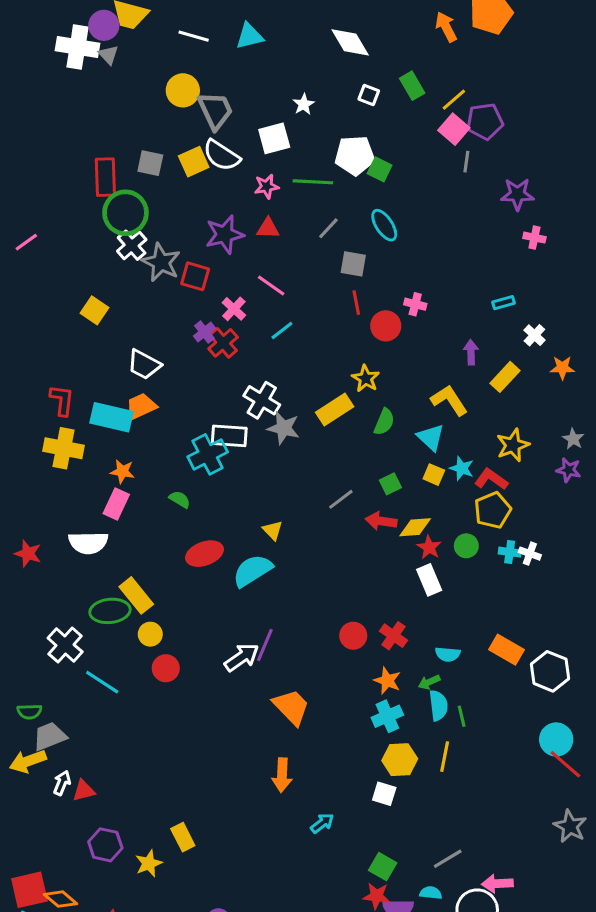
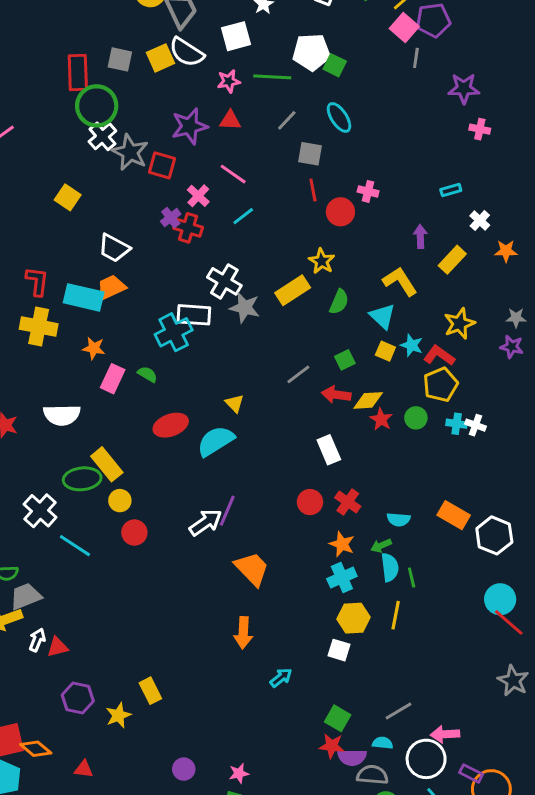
red cross: (223, 343) -> (188, 228), turned -32
gray star: (573, 439) -> (516, 318), turned -30
pink rectangle: (116, 504) -> (113, 379), moved
white rectangle: (429, 580) -> (329, 450), moved

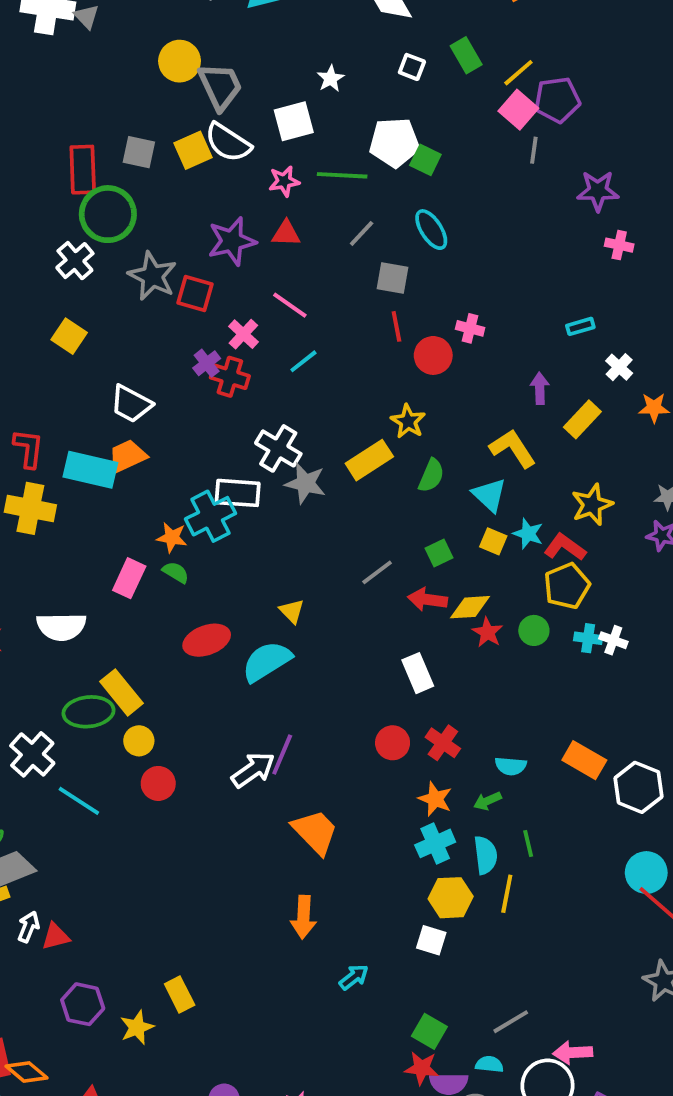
white cross: (102, 136) -> (75, 261), moved
orange star: (94, 348) -> (172, 538), moved
cyan semicircle: (390, 567) -> (486, 855), moved

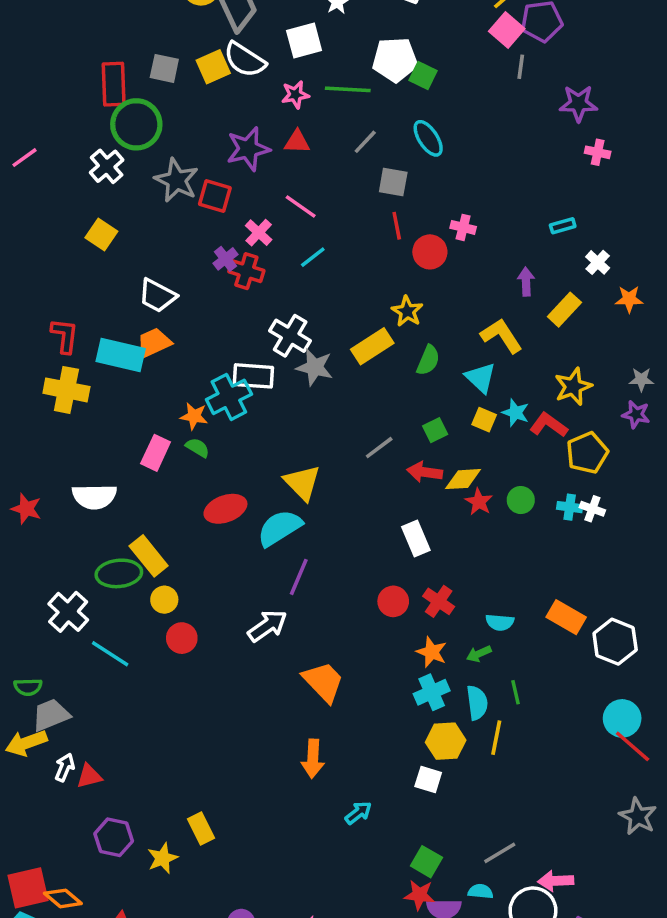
yellow pentagon: (567, 586) -> (587, 453), moved
yellow triangle: (292, 611) -> (302, 483), size x1.6
purple line: (282, 754) -> (299, 577), moved

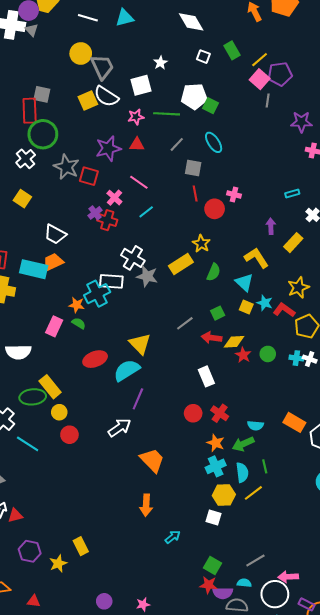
gray square: (164, 68) -> (42, 94), moved
green arrow: (479, 654) -> (243, 444), size x1.5
yellow line: (496, 738) -> (253, 493), turned 42

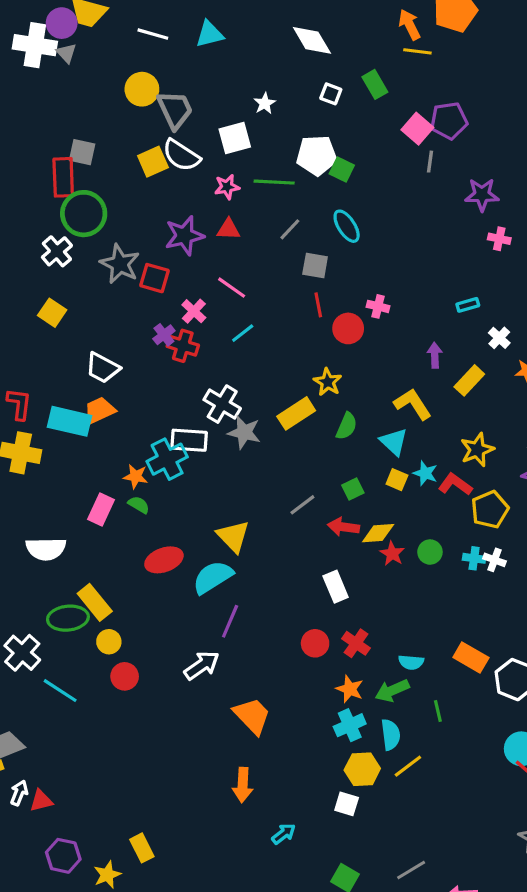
yellow line: (260, 60) -> (417, 51), moved, turned 48
green line: (265, 466) -> (438, 711), moved

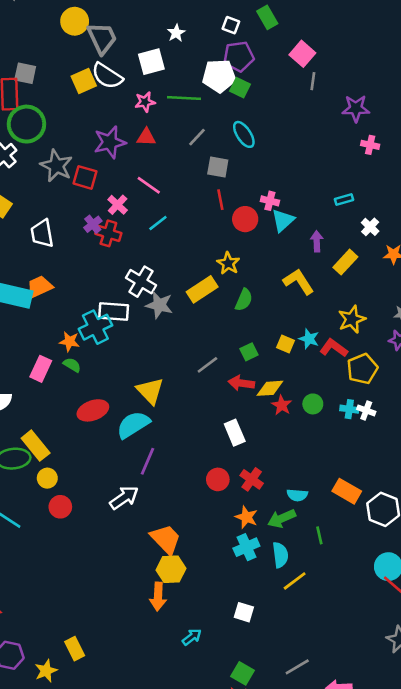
purple pentagon: (449, 121) -> (239, 56), moved
white trapezoid: (103, 368) -> (42, 233), moved, turned 52
cyan triangle: (394, 442) -> (283, 220), moved, turned 35
yellow hexagon: (362, 769) -> (171, 569), moved

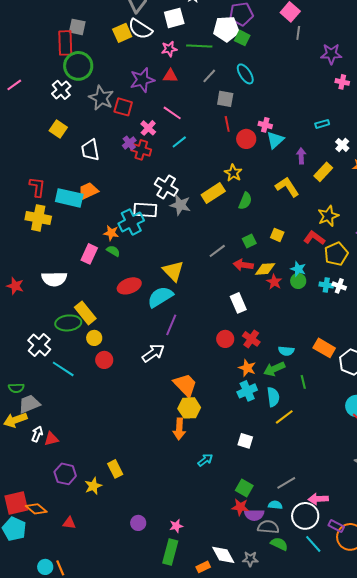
cyan star: (309, 339) -> (298, 269), moved

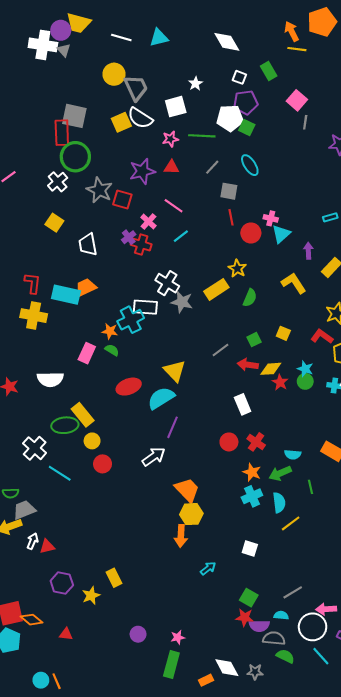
gray square: (77, 27) -> (74, 116), size x1.4

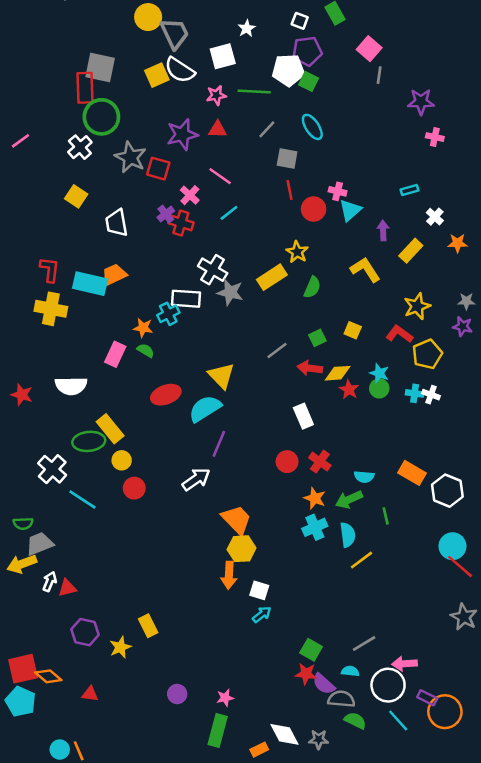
cyan cross: (131, 320) -> (168, 314), size x0.7
white square: (250, 549) -> (259, 590), moved
purple semicircle: (259, 626) -> (324, 684), turned 42

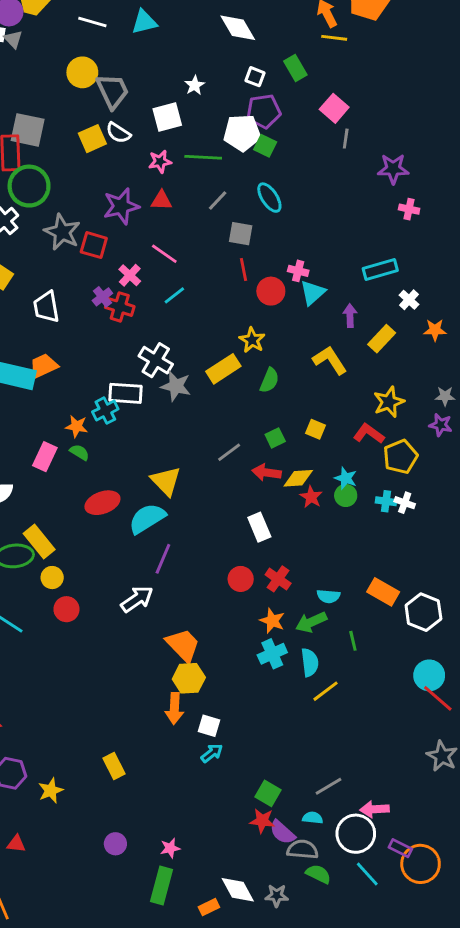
white semicircle: (180, 70) -> (118, 133), size x0.7
cyan rectangle: (410, 190) -> (380, 270), size x1.6
yellow rectangle: (148, 626) -> (114, 766), moved

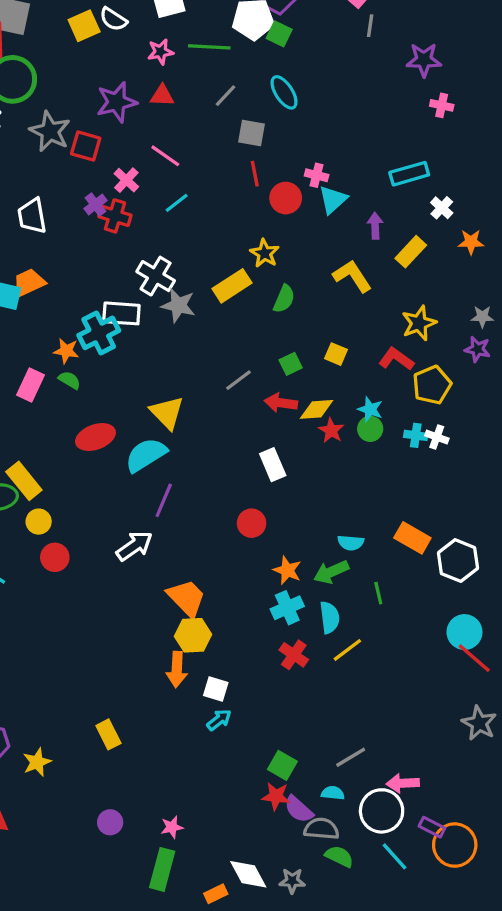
cyan cross: (105, 411) -> (99, 333), size x1.4
red cross: (278, 579) -> (294, 655), moved

